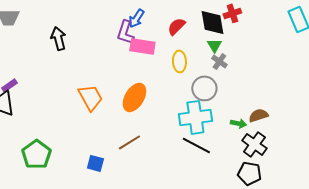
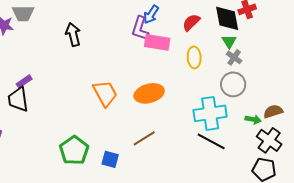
gray circle: (204, 88) -> (233, 84), moved
orange ellipse: (134, 97) -> (149, 93), turned 44
green pentagon: (36, 154) -> (74, 150), moved

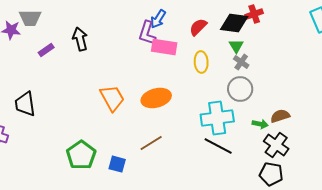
black diamond: (227, 18) -> (234, 23), turned -72
purple rectangle: (24, 81) -> (46, 50), moved

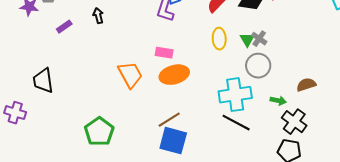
black arrow: (80, 39) -> (98, 16), size x0.7
green triangle: (236, 46) -> (247, 40), moved
pink rectangle: (164, 47) -> (164, 53), moved, size x0.7
brown semicircle: (280, 116) -> (306, 85), moved
blue square: (117, 164) -> (173, 141), moved, size x1.6

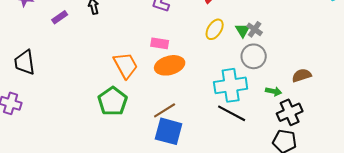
yellow ellipse: (219, 39) -> (215, 29), turned 35
black trapezoid: (43, 81) -> (25, 62), moved
black cross: (294, 122) -> (290, 112), turned 30
green pentagon: (99, 132) -> (113, 101), moved

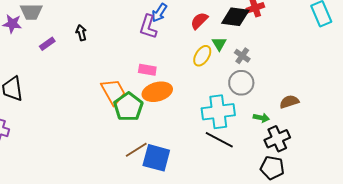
green triangle: (243, 30) -> (219, 44), moved
green pentagon: (113, 101) -> (128, 107), moved
brown line: (165, 110) -> (136, 150), moved

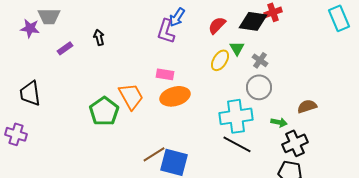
green pentagon: (128, 107) -> (104, 111), moved

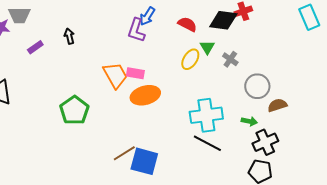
red semicircle: (217, 25) -> (187, 24), turned 72
gray circle: (259, 87) -> (257, 86), moved
orange trapezoid: (131, 96) -> (115, 75), moved

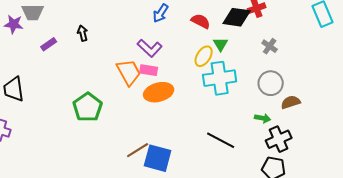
purple L-shape: (136, 30) -> (150, 48), moved, turned -65
gray cross: (230, 59) -> (270, 46), moved
cyan cross: (206, 115) -> (220, 78), moved

